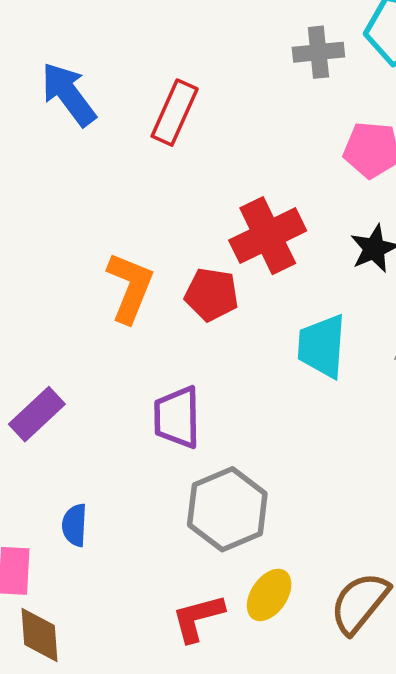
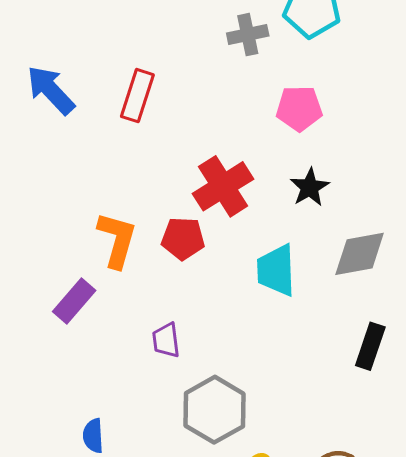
purple rectangle: (37, 414) -> (74, 301), moved
purple trapezoid: (177, 417) -> (166, 340), size x0.7

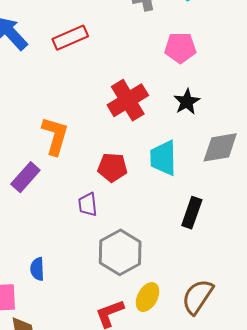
red rectangle: (137, 96) -> (70, 38), turned 48
red pentagon: (183, 239) -> (112, 167), moved
black rectangle: (370, 346) -> (192, 213), moved

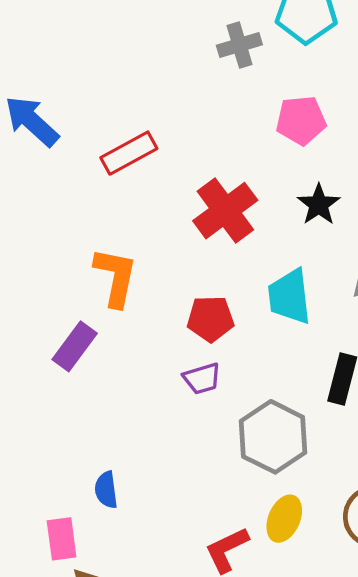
red rectangle: (70, 38) -> (129, 153), moved
purple trapezoid: (88, 205) -> (202, 378), moved, turned -95
gray hexagon: (120, 252) -> (273, 437), moved

